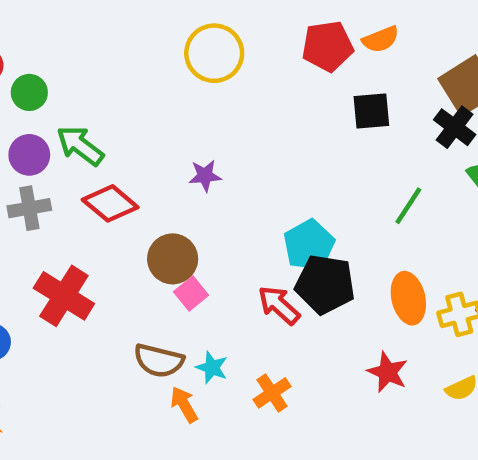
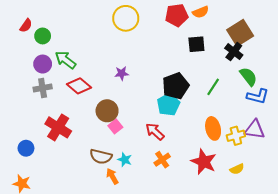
black pentagon: (325, 284) -> (176, 86), moved, turned -30
red star: (388, 372) -> (204, 162), size x1.4
orange cross: (272, 393) -> (162, 160), moved

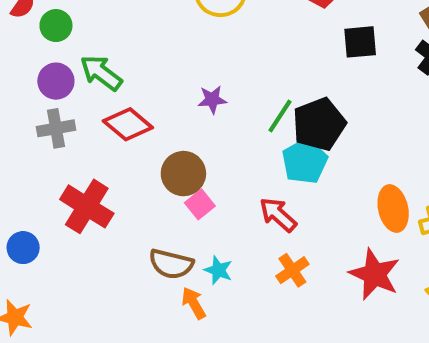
green line: (213, 87) -> (280, 116), moved

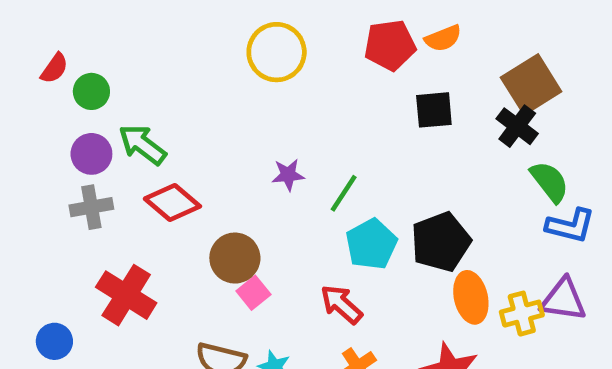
purple star: (212, 100) -> (288, 175), moved
black pentagon: (319, 124) -> (441, 242), moved

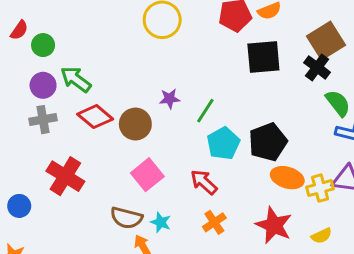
black square: (434, 110) -> (263, 57), size x1.4
brown circle: (235, 258) -> (135, 124), moved
pink square: (253, 293) -> (147, 175), size x1.5
orange ellipse: (471, 297) -> (287, 178), turned -60

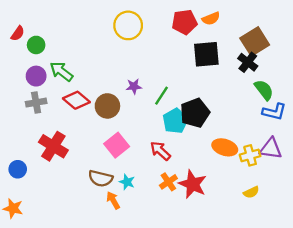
black pentagon: (268, 142) -> (195, 113), moved
red star: (274, 225) -> (193, 184), moved

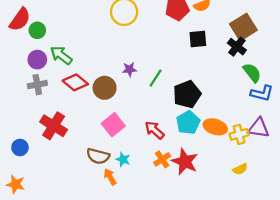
red semicircle: (18, 33) -> (20, 19), size x1.6
black square: (206, 54) -> (198, 39), size x0.7
cyan pentagon: (175, 121) -> (188, 123), moved

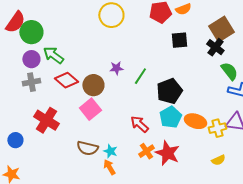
green circle: (37, 30) -> (31, 32), size x1.5
pink square: (113, 125) -> (90, 109), moved
orange arrow: (110, 177) -> (109, 167), moved

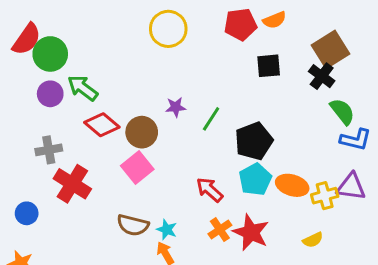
gray cross: (31, 82) -> (49, 150), moved
yellow semicircle: (218, 160) -> (313, 240), moved

